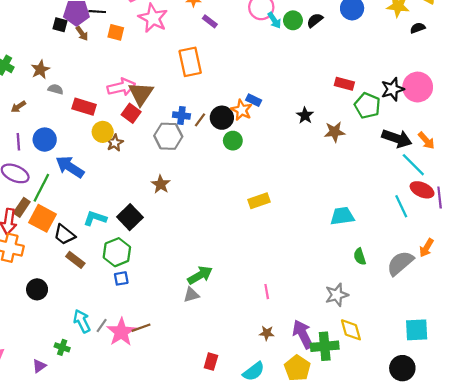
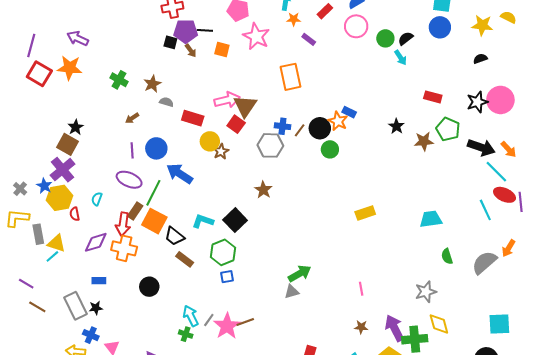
cyan arrow: (274, 20) -> (401, 58), moved
black semicircle: (418, 28) -> (480, 59), moved
green pentagon: (367, 106) -> (448, 129), moved
yellow rectangle: (259, 201) -> (365, 213), moved
green cross: (62, 347) -> (186, 334), moved

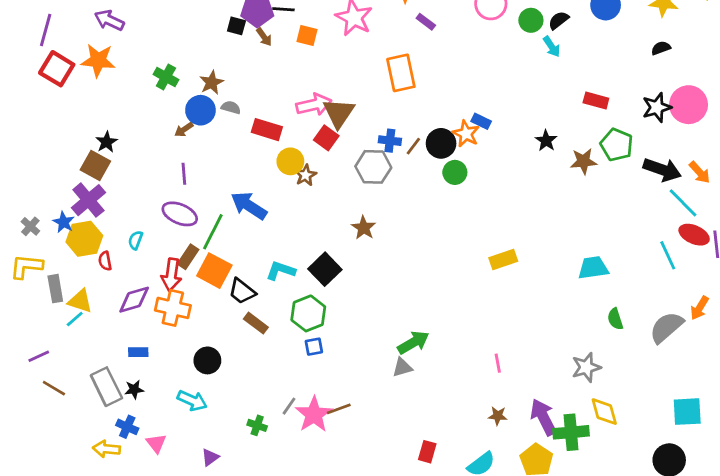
blue circle: (156, 148) -> (200, 110), moved
purple line: (26, 284) -> (39, 356), turned -56
cyan arrow: (191, 316) -> (192, 401), moved, turned 140

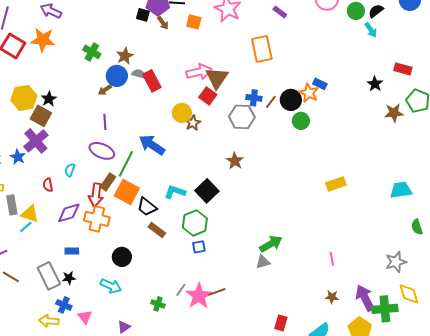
red rectangle: (267, 130) -> (152, 81), moved, turned 45
black star: (546, 141) -> (375, 84), moved
yellow hexagon: (84, 239) -> (24, 98), moved

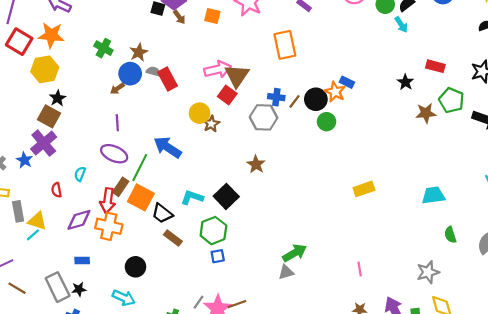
yellow hexagon: (24, 98) -> (45, 69), moved

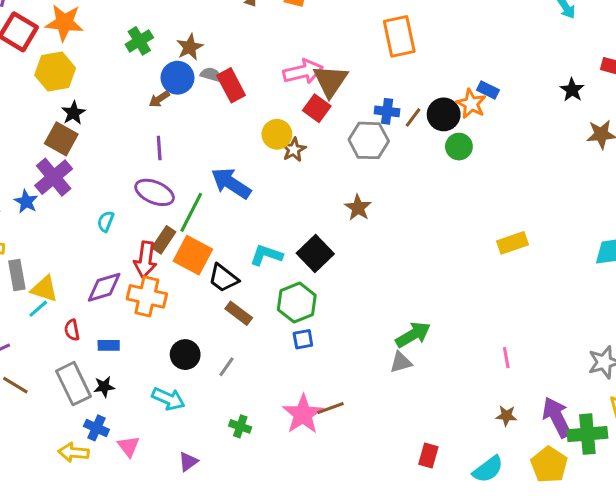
green cross: (103, 48) -> (139, 41), turned 30
red semicircle: (56, 190) -> (72, 330), moved
gray line: (198, 302) -> (226, 367), moved

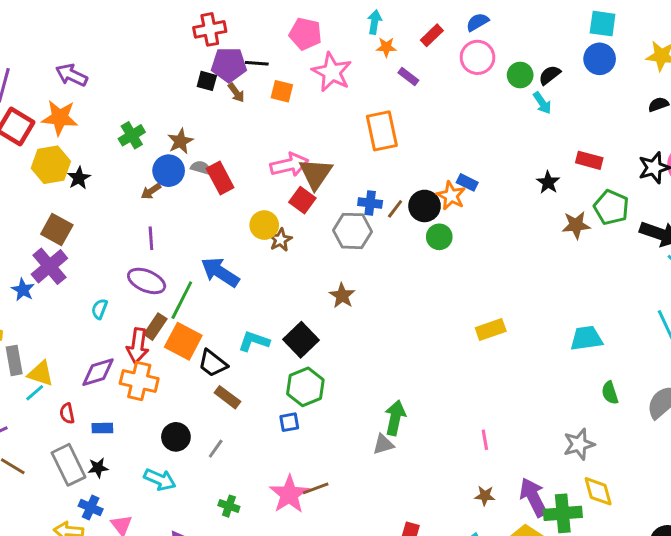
black star: (73, 113) -> (79, 178), moved
green hexagon: (297, 303) -> (305, 387), moved
green arrow: (413, 335) -> (395, 418), turned -48

